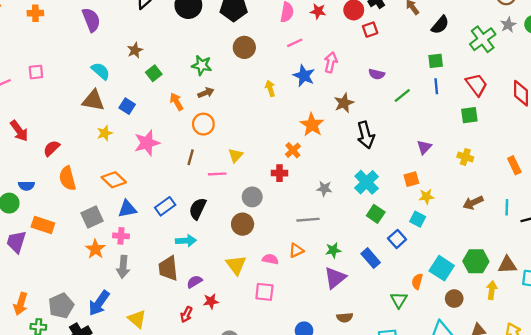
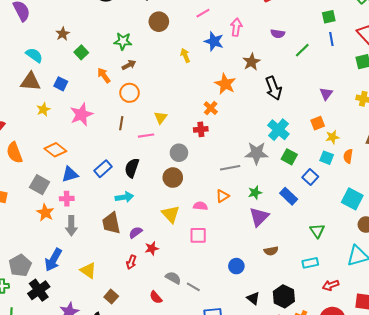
gray star: (324, 189) -> (257, 153), moved, size x1.6
gray square: (92, 217) -> (40, 185), turned -30
orange semicircle: (417, 281) -> (348, 156), moved

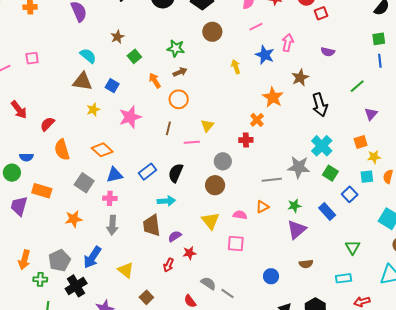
green line: (302, 50) -> (357, 86), moved
cyan square: (327, 158) -> (367, 177), turned -32
orange star: (45, 213) -> (74, 219), moved, turned 30

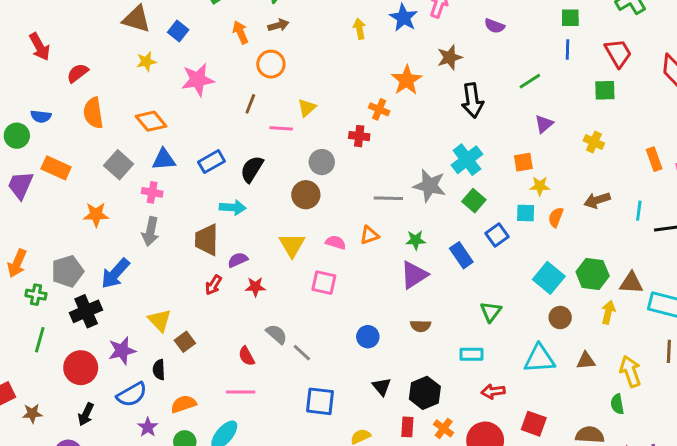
orange cross: (257, 120) -> (379, 109), turned -32
red arrow: (168, 265) -> (213, 285), moved
yellow triangle: (126, 270) -> (160, 320), moved

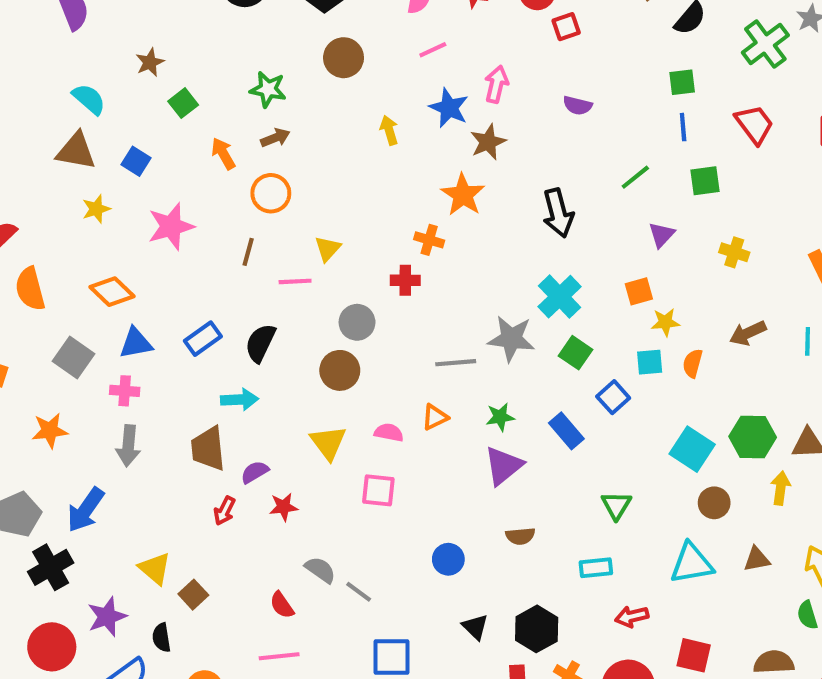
brown star: (450, 57) -> (488, 142), moved
green square: (605, 90) -> (705, 181), moved

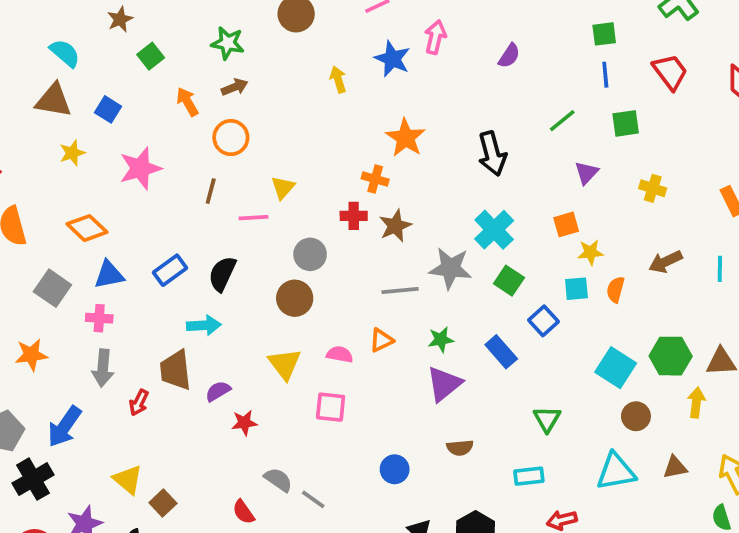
purple semicircle: (577, 105) -> (509, 56), turned -70
brown star: (488, 142) -> (395, 226), moved
red arrow: (225, 511) -> (139, 403), moved

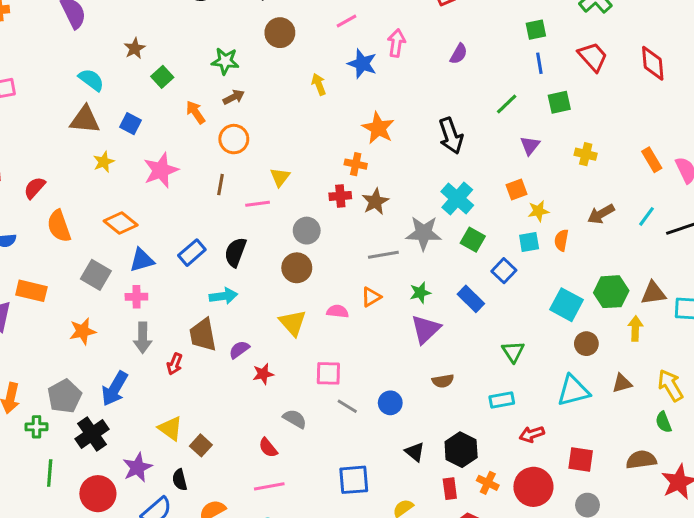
cyan line: (720, 269) -> (646, 216), turned 40
pink square: (331, 407) -> (328, 373), moved
gray line: (313, 499) -> (347, 406), moved

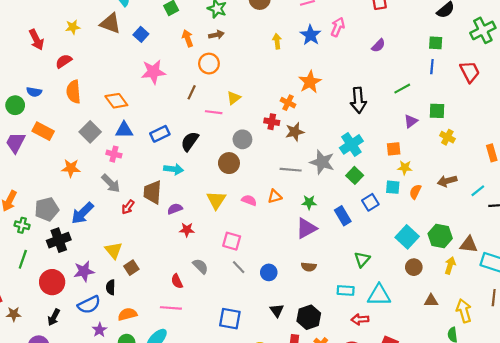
green square: (559, 102) -> (437, 111), moved
yellow star: (104, 162) -> (73, 27), moved
gray arrow: (143, 338) -> (111, 183), turned -60
cyan triangle: (573, 391) -> (379, 295), moved

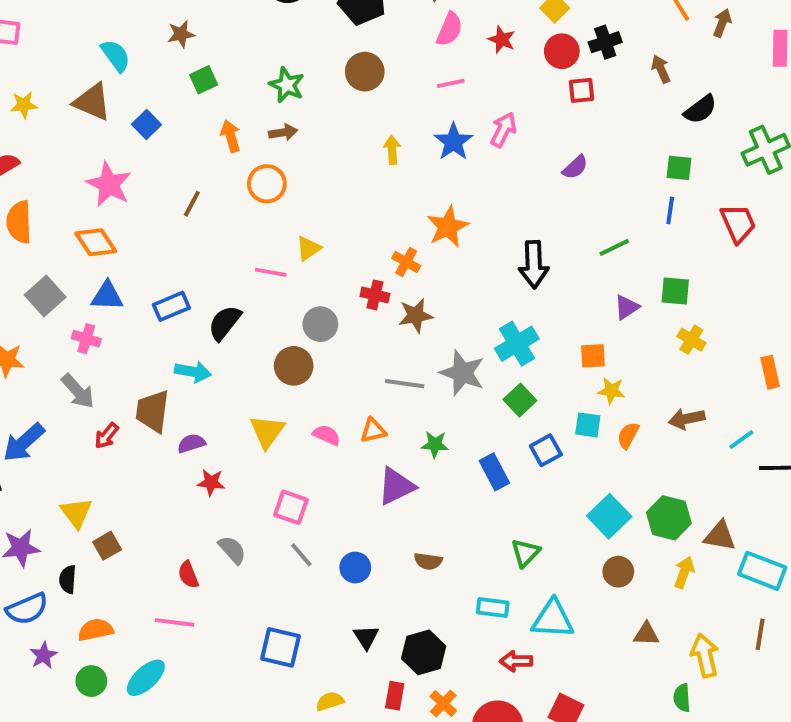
pink star: (153, 72) -> (109, 184), moved, turned 30
brown line: (192, 92) -> (192, 204), moved
purple triangle: (306, 228) -> (396, 486), moved

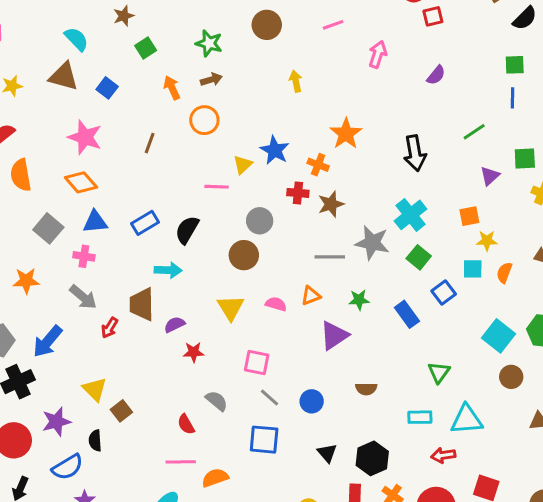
blue star: (453, 142) -> (275, 150), moved
orange semicircle: (96, 630) -> (215, 478), moved
blue square: (281, 647) -> (264, 440), moved

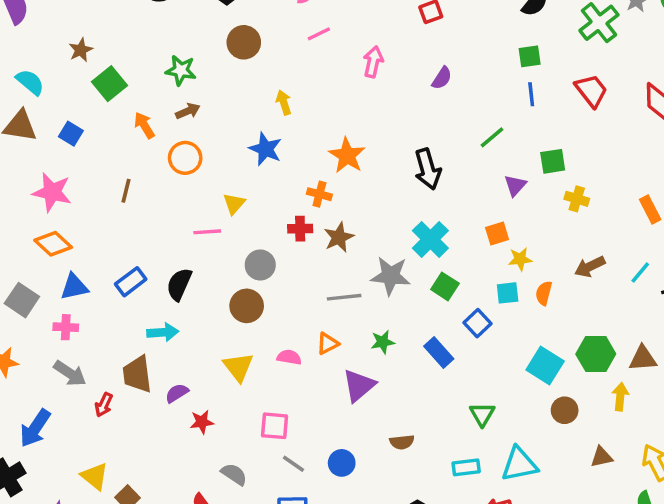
green square: (146, 48) -> (110, 84), size x1.4
blue star: (275, 150) -> (265, 149), moved

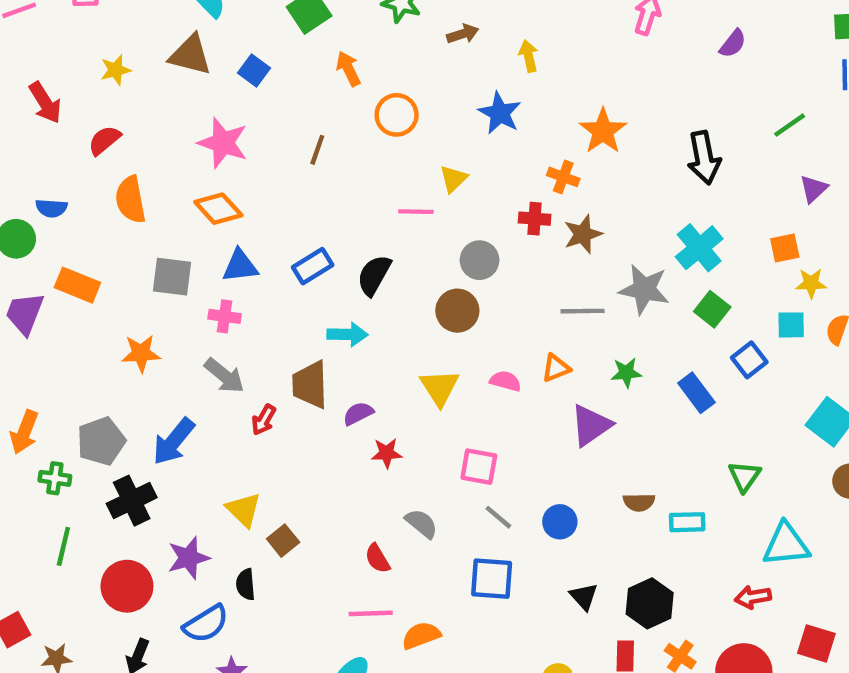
brown arrow: (188, 111) -> (463, 34), moved
gray square: (22, 300) -> (172, 277), turned -32
cyan rectangle: (466, 467) -> (687, 522), moved

